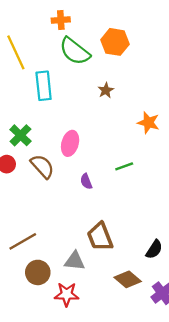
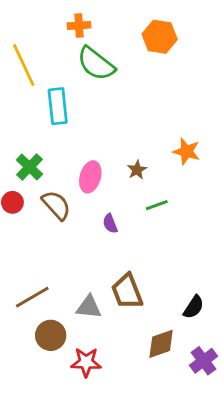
orange hexagon: (115, 42) -> (160, 37), moved
brown star: (106, 90) -> (137, 170), moved
gray triangle: (75, 261) -> (89, 307), moved
brown diamond: (128, 279) -> (161, 344), turned -60

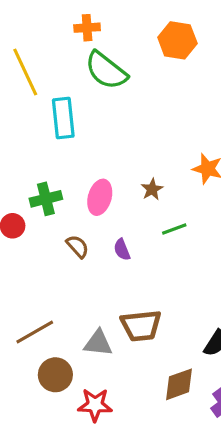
green cross: (29, 167) -> (46, 199), moved, turned 32
brown semicircle: (56, 205) -> (78, 246), moved, size x0.7
brown trapezoid: (127, 291) -> (141, 326), turned -75

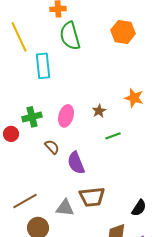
orange hexagon: (177, 40) -> (123, 32), moved
green semicircle: (106, 70) -> (70, 36), turned 36
purple semicircle: (122, 250) -> (76, 163), moved, size x1.6

